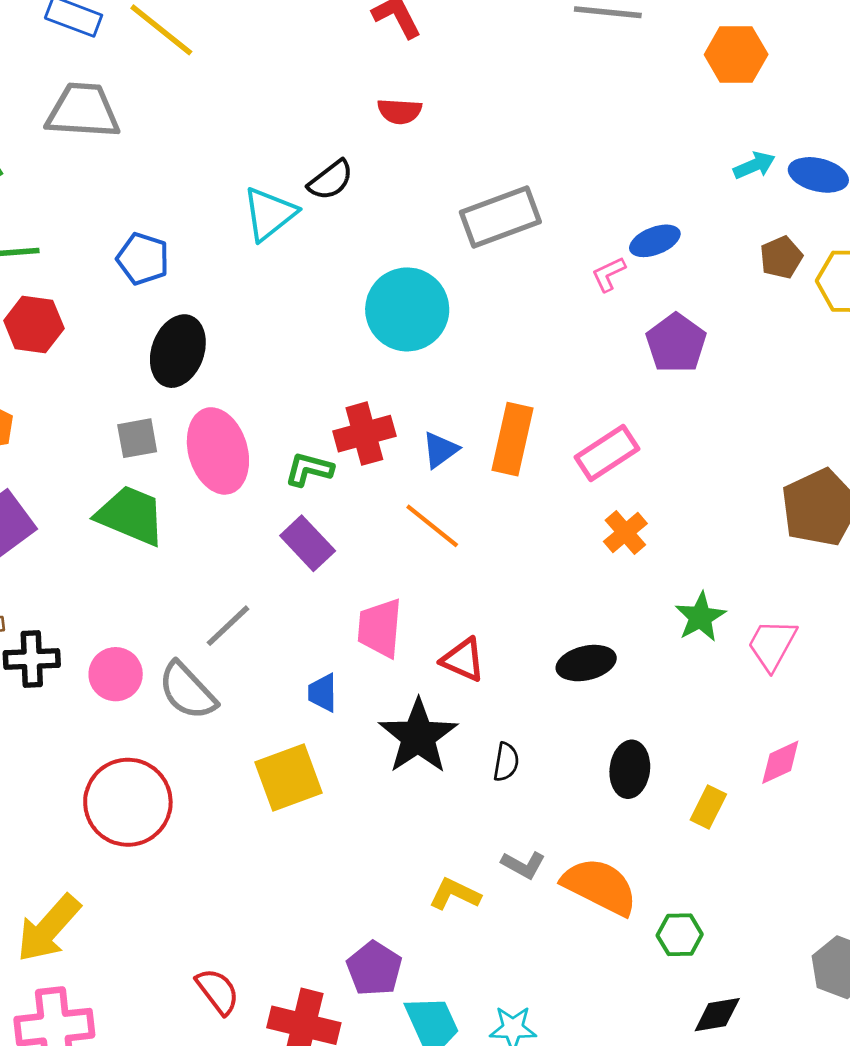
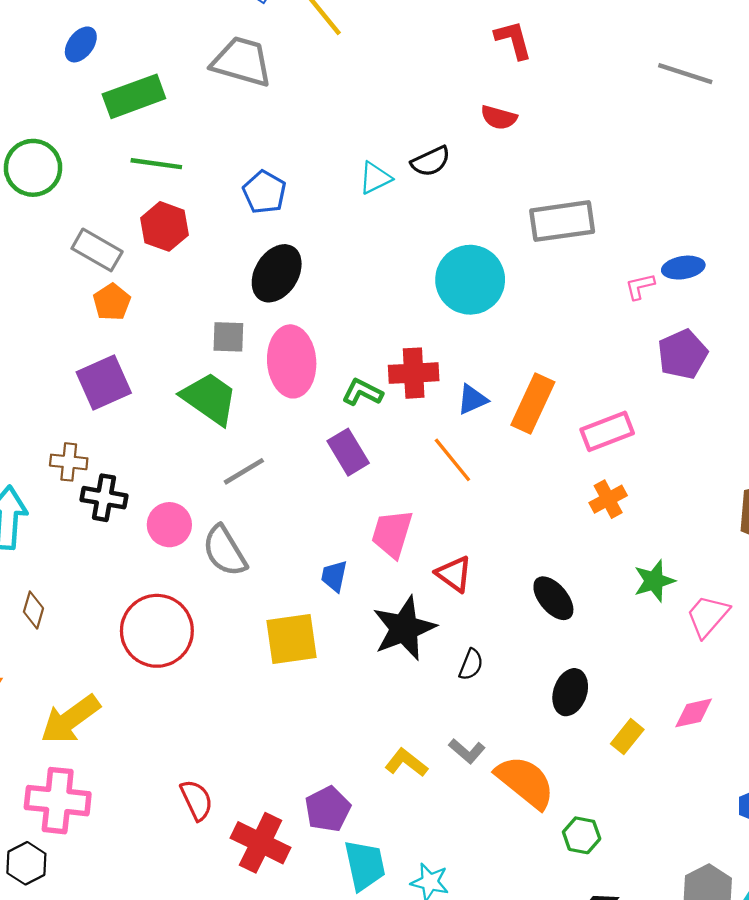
cyan triangle: (269, 214) -> (375, 178), size x0.7
gray line: (228, 626) -> (244, 471), moved
black ellipse: (586, 663) -> (553, 598), turned 51

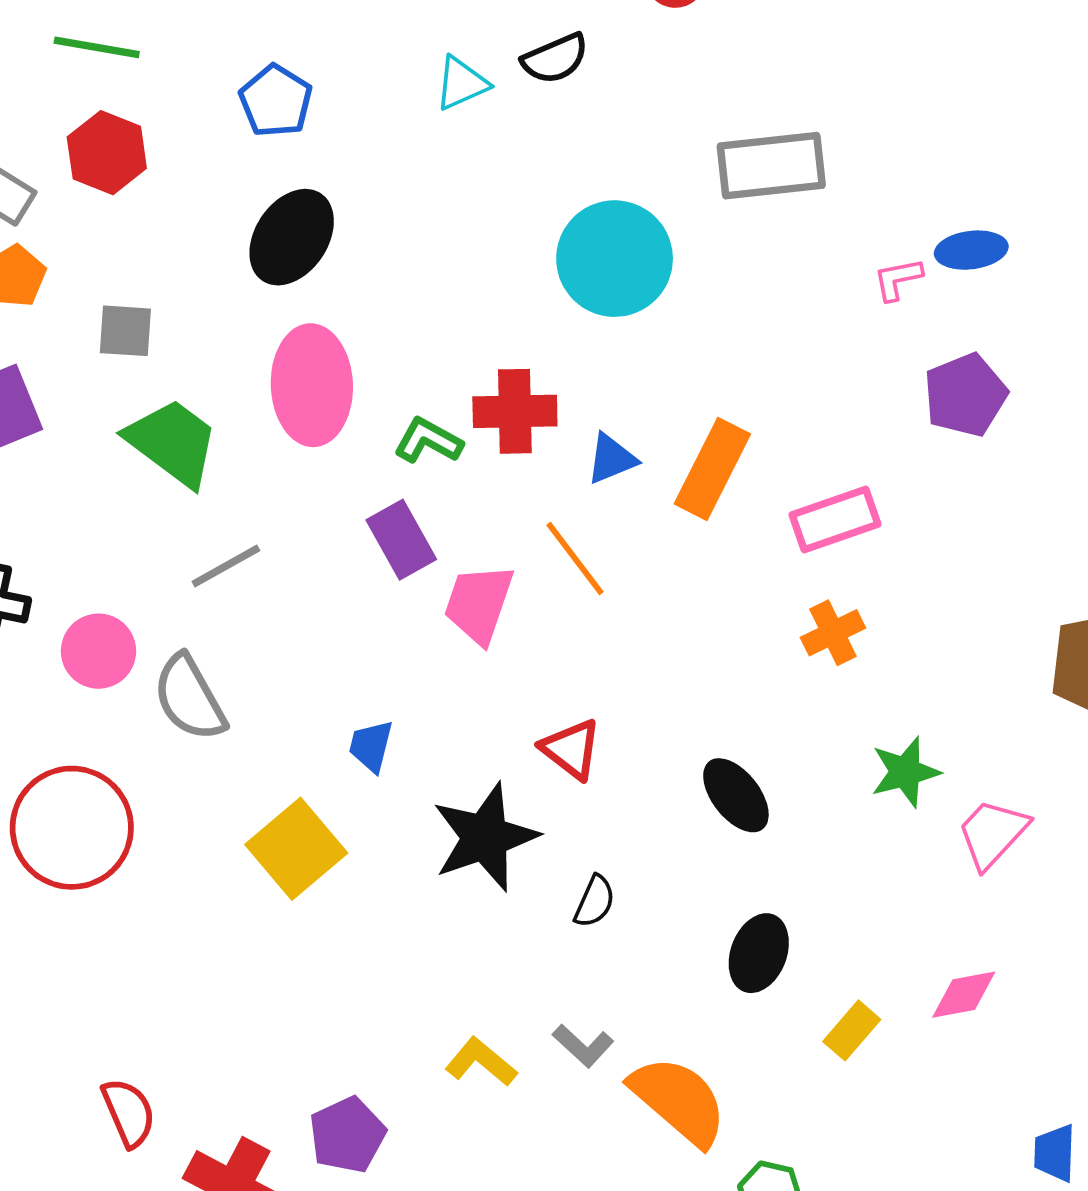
gray square: (228, 337) -> (125, 331), moved
pink trapezoid: (392, 534) -> (479, 604), moved
yellow square: (292, 639) -> (296, 849), turned -34

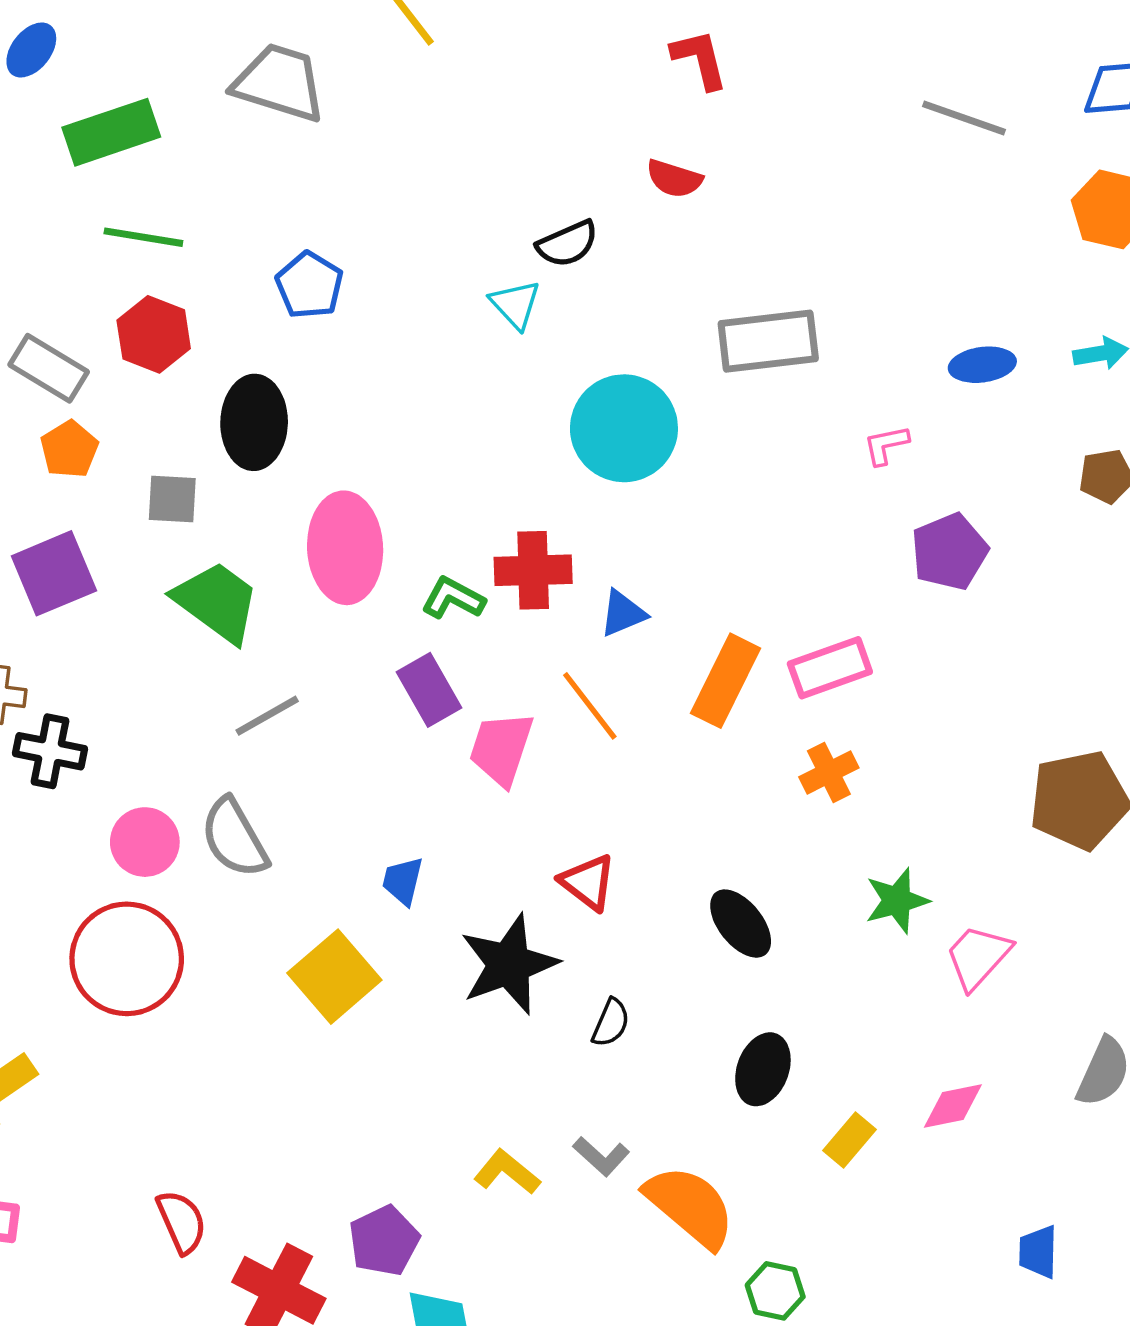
cyan triangle: (461, 83) -> (515, 304), moved, turned -48
black ellipse: (292, 237) -> (254, 422), moved, turned -32
blue ellipse: (971, 250) -> (982, 365), moved
orange rectangle: (712, 469) -> (725, 681), moved
pink circle: (98, 651) -> (145, 842), moved

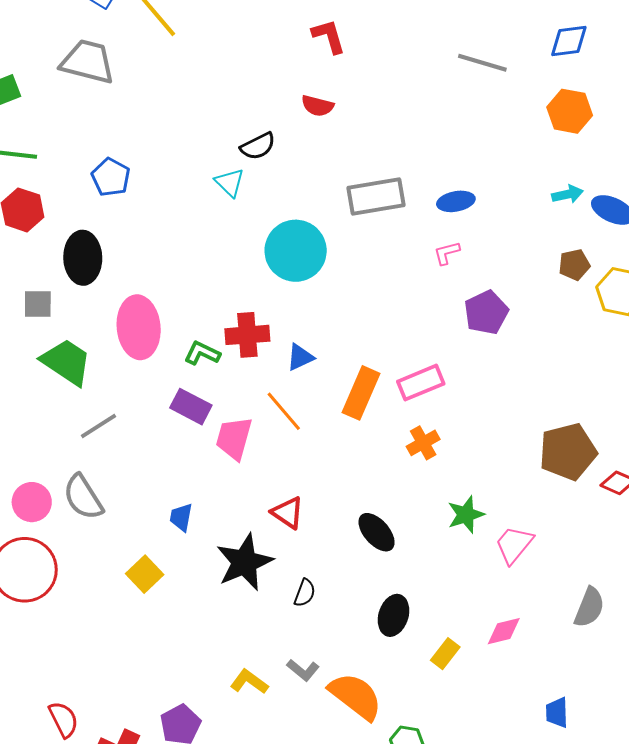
blue ellipse: (982, 365) -> (456, 201), moved
purple rectangle: (429, 690) -> (191, 407), turned -30
yellow square: (334, 977) -> (145, 574), size x0.7

